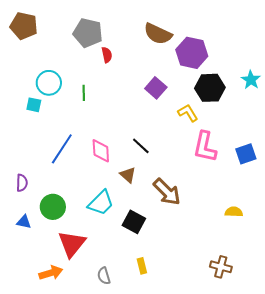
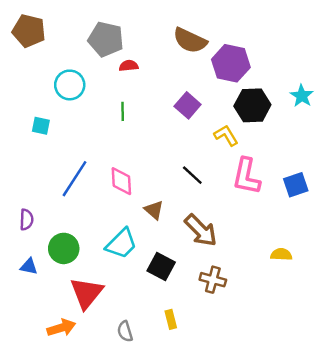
red semicircle: (107, 55) -> (129, 66), turned -84
cyan circle: (49, 83) -> (70, 85), moved
green line: (84, 93) -> (123, 111), moved
black line: (141, 146) -> (192, 175), moved
brown cross: (221, 267) -> (213, 280), moved

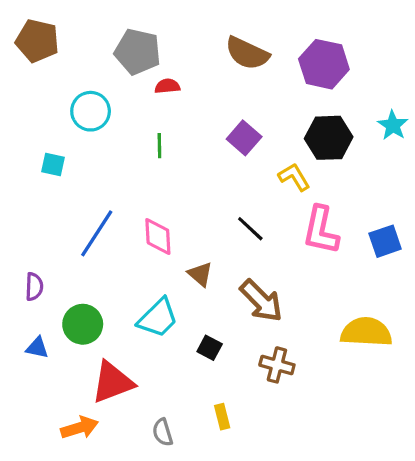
purple hexagon: (231, 63) -> (324, 64), moved
yellow semicircle: (281, 254) -> (366, 332), size x1.8
black square: (161, 266) -> (210, 348), size x0.7
red triangle: (87, 293) -> (112, 382), turned 30

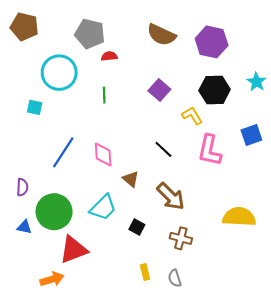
cyan circle: (91, 111) -> (59, 73), size x1.4
blue square: (385, 241) -> (251, 135), moved
green circle: (83, 324) -> (54, 212), size x1.4
gray semicircle: (163, 432) -> (175, 278), moved

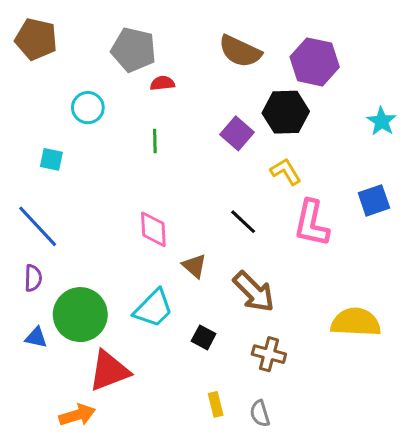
cyan circle: (59, 73) -> (88, 108), size x0.6
black hexagon: (215, 90) -> (286, 112), moved
blue line: (63, 152) -> (38, 226), moved, turned -76

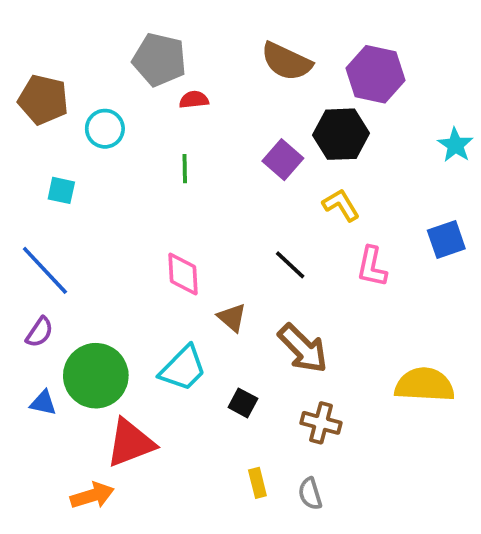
brown pentagon: (36, 39) -> (43, 100), moved
pink L-shape: (312, 223) -> (372, 267), size x0.7
purple semicircle: (33, 278) -> (40, 332), turned 32

